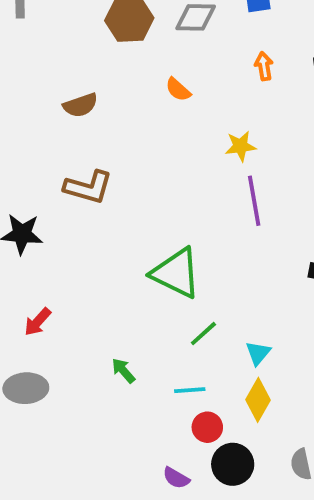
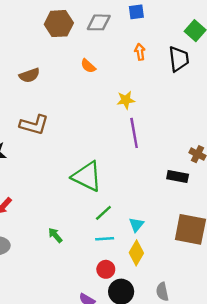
cyan line: (190, 390) -> (105, 239), moved

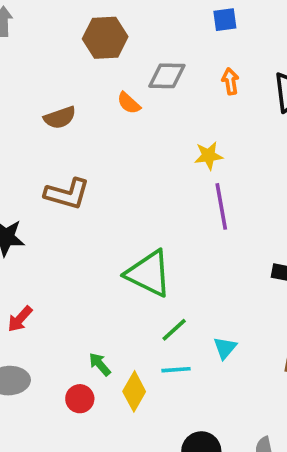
gray diamond: (99, 22) -> (167, 76), moved
orange semicircle: (88, 66) -> (129, 103), moved
yellow diamond: (136, 253) -> (134, 391), moved
red circle: (106, 269) -> (80, 399), moved

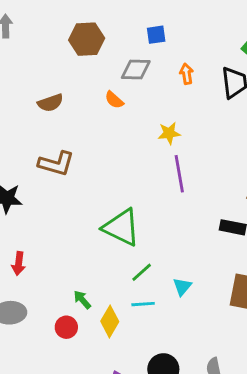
blue square: (225, 20) -> (156, 35), moved
orange semicircle: (129, 103) -> (114, 100), moved
red arrow: (20, 319) -> (19, 264), turned -35

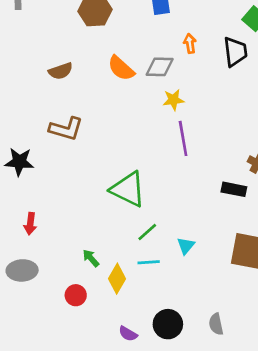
gray diamond: (136, 69) -> (160, 67), moved
orange semicircle: (114, 100) -> (121, 68), size x1.5
red circle: (66, 327) -> (76, 295), moved

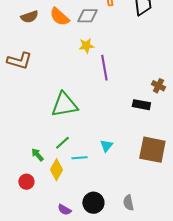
brown semicircle: (61, 71) -> (29, 17), moved
yellow star: (173, 100) -> (86, 46), moved
green triangle: (128, 189) -> (64, 105), turned -36
green line: (147, 232) -> (62, 143), moved

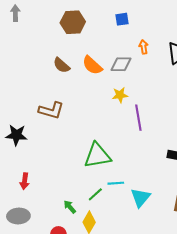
brown semicircle: (29, 17) -> (62, 65), turned 60
cyan triangle: (106, 146) -> (140, 198), size x1.5
cyan line: (79, 158) -> (116, 183), moved

